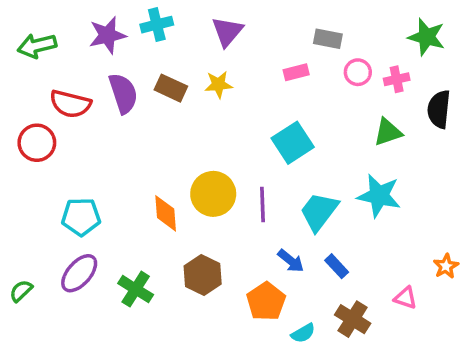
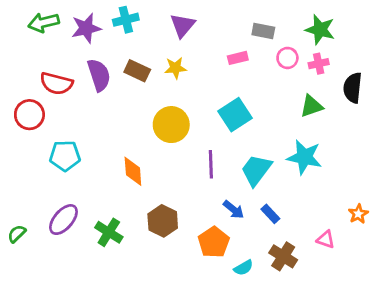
green star: (427, 37) -> (320, 30), moved
green arrow: (37, 46) -> (44, 23), moved
yellow circle: (213, 194) -> (171, 125), moved
cyan pentagon: (81, 217) -> (65, 156), moved

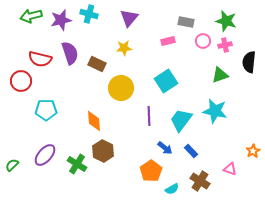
cyan cross: (126, 20) -> (89, 14), turned 30
brown rectangle: (137, 71) -> (97, 64), moved
brown hexagon: (163, 221) -> (103, 151), moved

